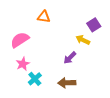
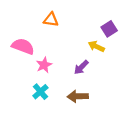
pink semicircle: (20, 40) -> (23, 46), turned 54
pink star: (23, 64) -> (44, 65), moved

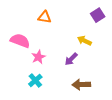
purple square: (109, 29) -> (98, 15), moved
brown arrow: (78, 96) -> (81, 85), moved

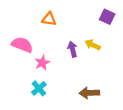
purple square: (98, 15) -> (107, 17), turned -32
purple arrow: (71, 59) -> (72, 49), moved, turned 120

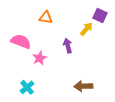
yellow arrow: (93, 45) -> (86, 29), moved, turned 104
cyan cross: (39, 88) -> (27, 87), moved

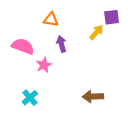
purple square: (100, 15) -> (112, 17), turned -32
purple arrow: (68, 46) -> (61, 44), moved

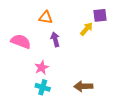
pink star: (44, 65) -> (42, 68), moved
cyan cross: (30, 98) -> (43, 87), moved, turned -32

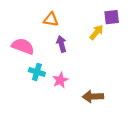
pink star: (42, 68) -> (60, 80), moved
cyan cross: (43, 87) -> (37, 72), moved

